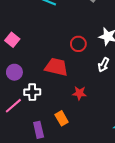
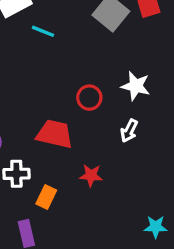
orange rectangle: (62, 118) -> (46, 197), moved, turned 56

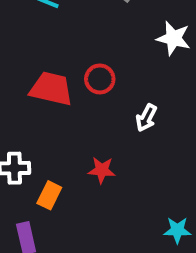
white star: (136, 86) -> (173, 38), moved
red trapezoid: (55, 134) -> (51, 89), moved

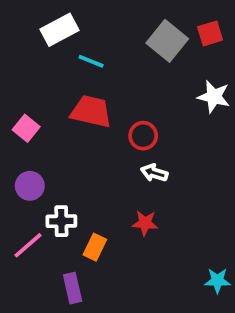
red trapezoid: (51, 89) -> (91, 111), moved
white arrow: (146, 118) -> (154, 173), moved, turned 80

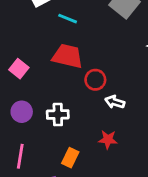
red circle: (143, 136) -> (95, 80), moved
white cross: (61, 221) -> (58, 114), moved
pink line: (28, 245) -> (20, 156), turned -40

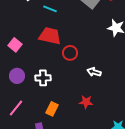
white arrow: (115, 102) -> (94, 72), moved
red star: (108, 140) -> (86, 102), moved
pink line: (20, 156) -> (16, 108), turned 30

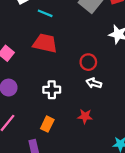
red circle: (70, 53) -> (88, 62), moved
white cross: (43, 78) -> (52, 90), moved

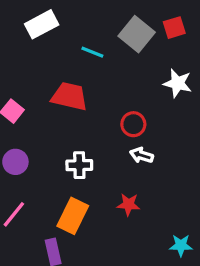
cyan line: (45, 13) -> (92, 52), moved
orange rectangle: (47, 124) -> (73, 216), size x1.5

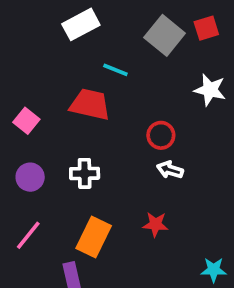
white rectangle: (42, 24) -> (81, 24), moved
cyan line: (92, 52) -> (115, 70), moved
white cross: (79, 165) -> (85, 173), moved

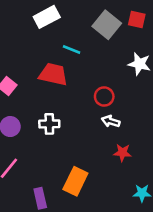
red square: (206, 28) -> (137, 20), turned 30
red star: (155, 224) -> (122, 153), moved
orange rectangle: (94, 237) -> (75, 181), moved

